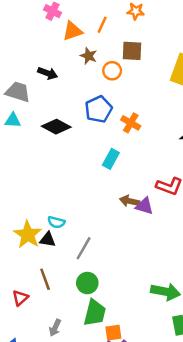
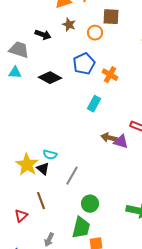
brown star: (89, 56) -> (69, 25), moved
black triangle: (48, 240) -> (43, 169), turned 32
green circle: (87, 283) -> (90, 204), moved

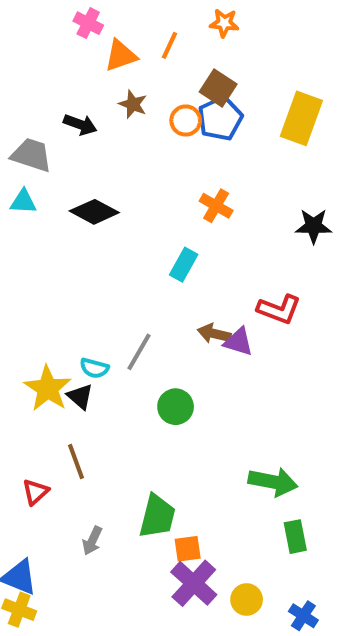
brown square: (111, 17) -> (218, 88), turned 30
blue pentagon: (84, 64) -> (220, 118), moved
gray line: (72, 176) -> (139, 352), moved
green circle: (90, 204) -> (176, 407), moved

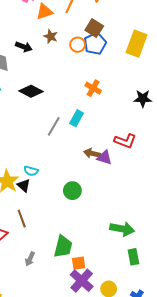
gray line: (139, 352) -> (54, 126), moved

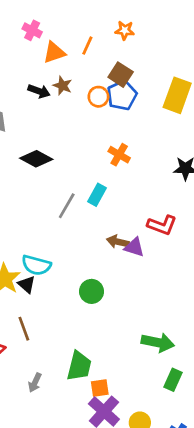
black arrow: (24, 47) -> (39, 91), moved
cyan semicircle: (31, 171) -> (36, 265), size x1.5
green rectangle: (133, 257) -> (173, 380), turned 35

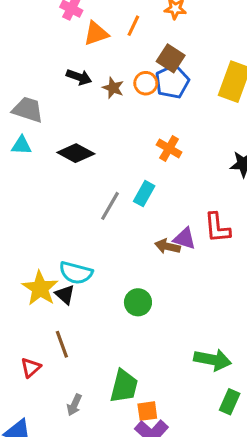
brown star: (63, 86) -> (113, 88), moved
red L-shape: (162, 225) -> (217, 228), turned 64
purple triangle: (134, 247) -> (185, 239), moved

